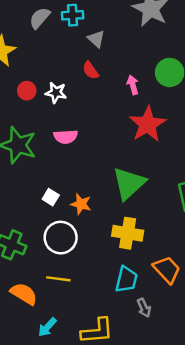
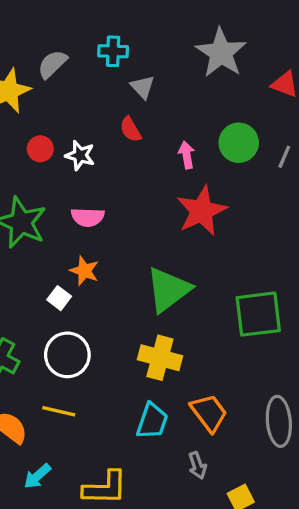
gray semicircle: (40, 18) -> (52, 64), moved
orange star: (81, 204) -> (84, 271), moved
gray arrow: (144, 308) -> (197, 465), moved

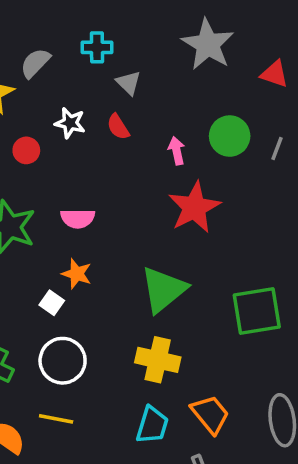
white star: (80, 155) -> (70, 123), moved

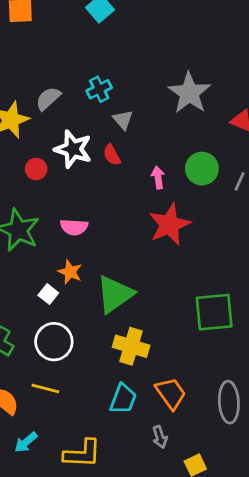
cyan cross: (97, 47) -> (99, 89), turned -30
white star: (70, 123) -> (73, 149), size x1.5
green triangle: (163, 290) -> (115, 294), moved

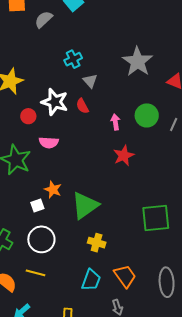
gray semicircle: (48, 99) -> (44, 19), moved
red star: (169, 225) -> (124, 156), size x0.7
pink semicircle: (74, 227) -> (49, 142), moved
white square: (48, 294) -> (37, 205), turned 32
yellow cross: (131, 346) -> (97, 243), size x0.7

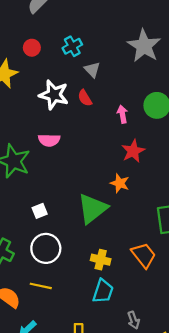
red circle: (28, 116) -> (32, 48), moved
orange star: (53, 190) -> (120, 183), moved
yellow cross: (97, 243) -> (101, 260), moved
orange trapezoid: (125, 276) -> (144, 255), moved

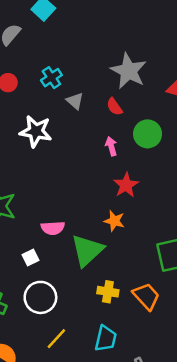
red semicircle: (85, 98) -> (115, 107), moved
pink semicircle: (49, 140) -> (53, 228), moved
yellow cross: (101, 260) -> (108, 292), moved
yellow line: (41, 286) -> (56, 339), moved, turned -55

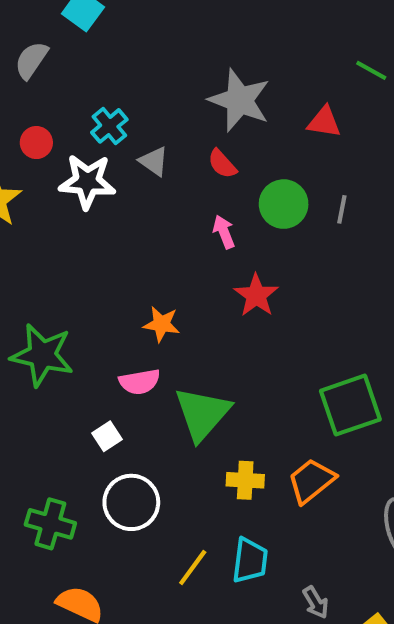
white star: (36, 131) -> (87, 182), moved
orange star: (114, 221) -> (162, 324), moved
orange trapezoid: (146, 296) -> (311, 481), turned -80
yellow line: (56, 339) -> (193, 567), moved

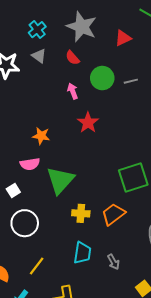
red triangle: (324, 122) -> (123, 38), turned -36
cyan cross: (109, 126) -> (37, 30), moved
gray line: (342, 209) -> (131, 81), turned 64
yellow line: (193, 567) -> (37, 266), moved
gray arrow: (316, 602) -> (113, 262), moved

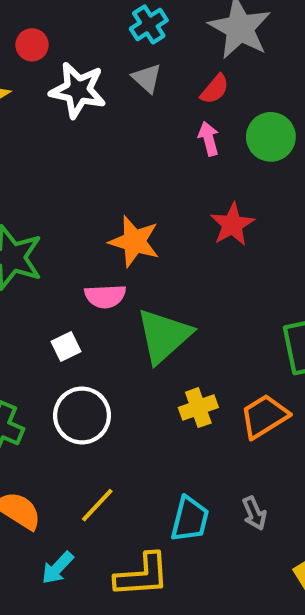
red semicircle: (72, 58) -> (215, 89), turned -105
pink arrow: (73, 91) -> (209, 139), moved
orange star: (41, 136) -> (134, 241), size x1.4
yellow cross: (81, 213) -> (198, 408), turned -30
cyan trapezoid: (82, 253) -> (190, 519), moved

